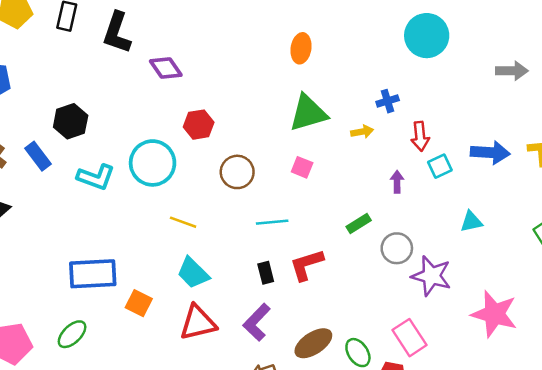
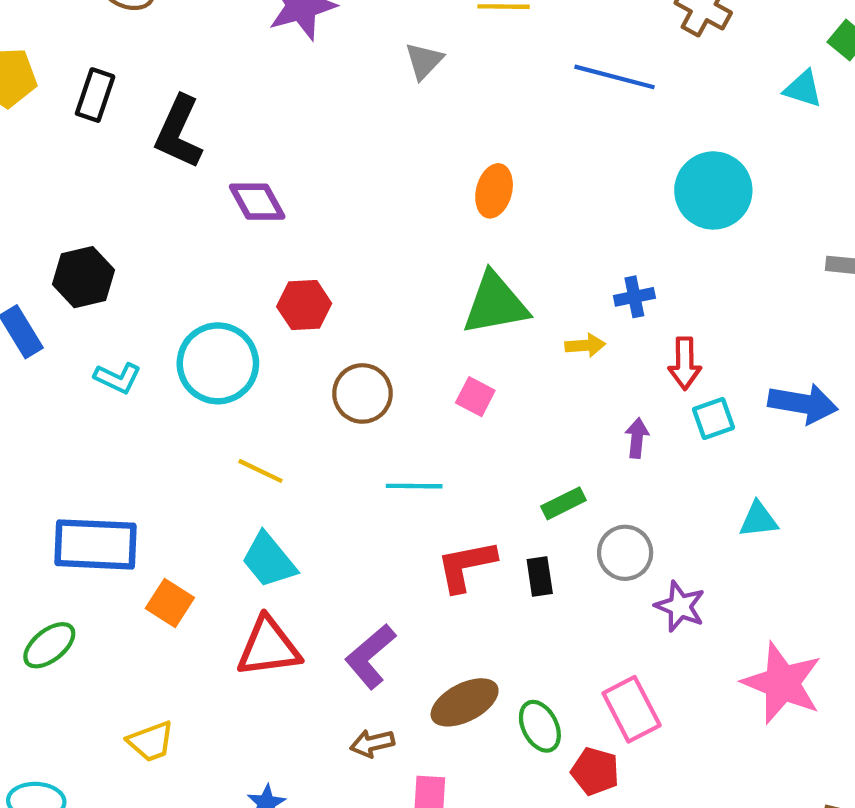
cyan L-shape: (96, 177) -> (118, 378), size x0.7
black rectangle: (266, 273) -> (540, 576), moved
purple star: (431, 276) -> (680, 606), size x0.7

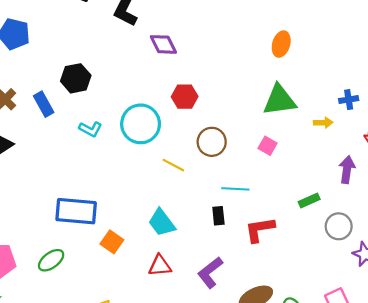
purple arrow: (637, 438) -> (347, 170), size x1.4
yellow line: (260, 471) -> (173, 165), moved
black rectangle: (540, 576) -> (218, 216), moved
red triangle: (269, 647) -> (160, 266), size x0.7

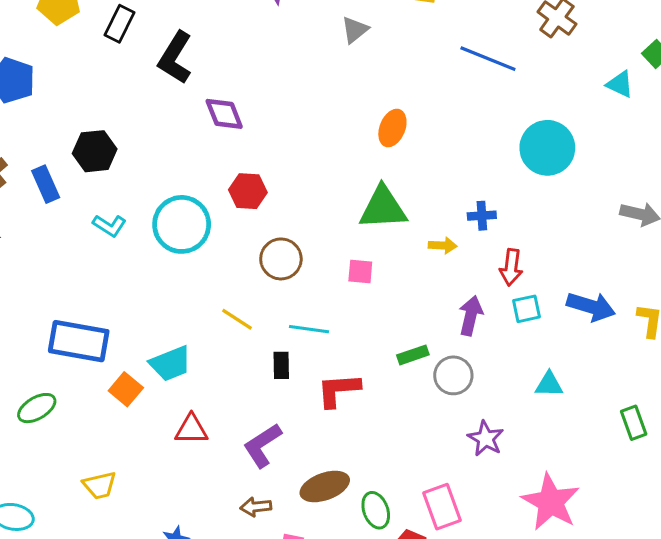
pink square: (268, 146) -> (360, 272), turned -30
yellow line: (173, 165) -> (237, 319), moved
cyan trapezoid: (162, 223) -> (171, 364), moved, turned -80
gray circle: (339, 226) -> (453, 375), moved

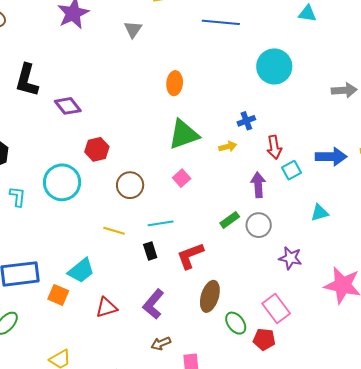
cyan L-shape: (109, 226) -> (18, 197), turned -100
pink square: (360, 272) -> (182, 178), turned -30
brown ellipse: (325, 486) -> (210, 296), moved, turned -36

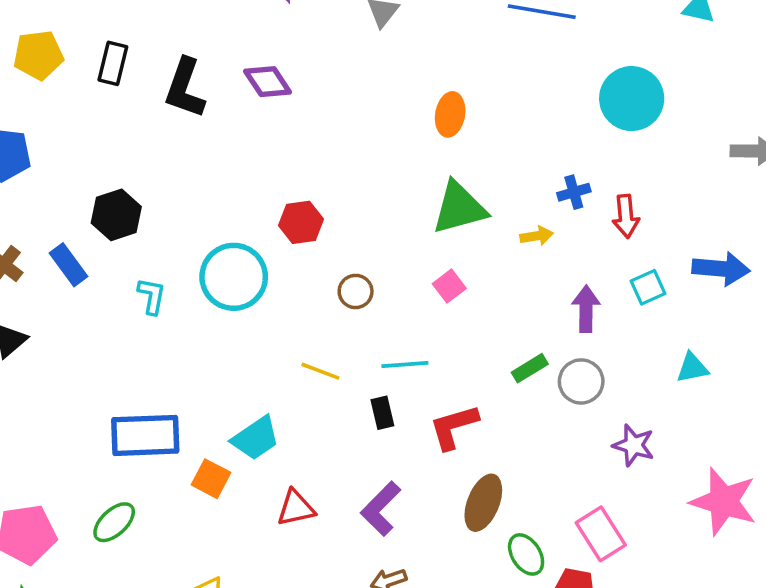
purple diamond: (68, 106) -> (268, 82), moved
red arrow: (274, 147) -> (626, 216), moved
brown circle: (130, 185) -> (356, 291), size x0.7

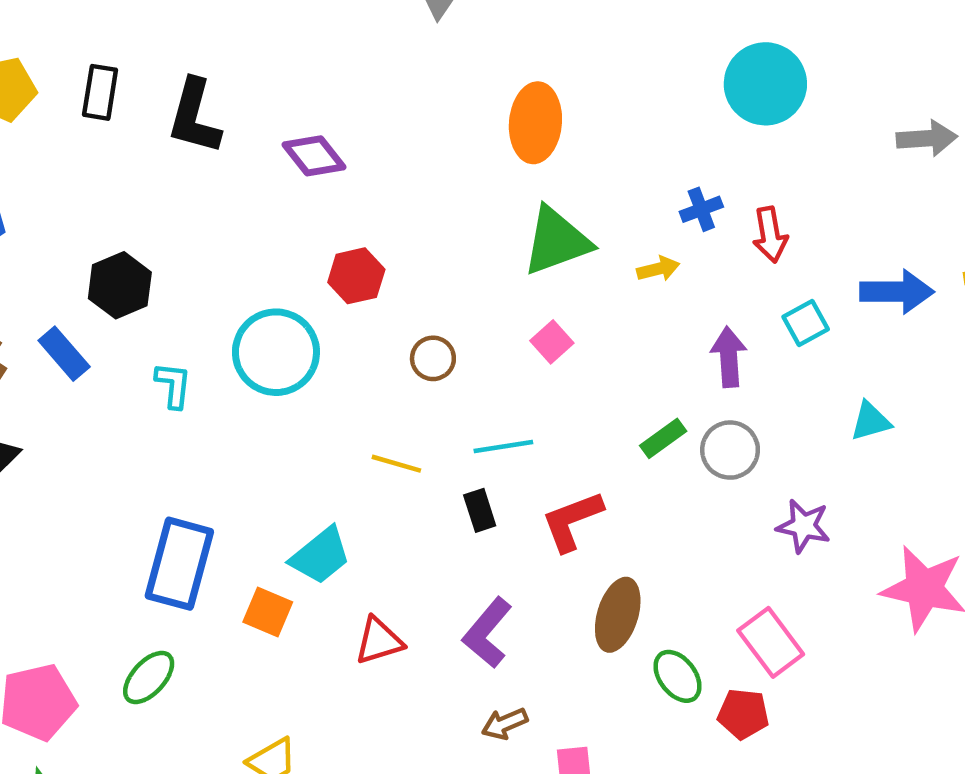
purple diamond: (268, 82) -> (314, 156), moved
orange ellipse: (450, 114) -> (535, 123), size x1.4
blue rectangle: (145, 435) -> (179, 564), turned -68

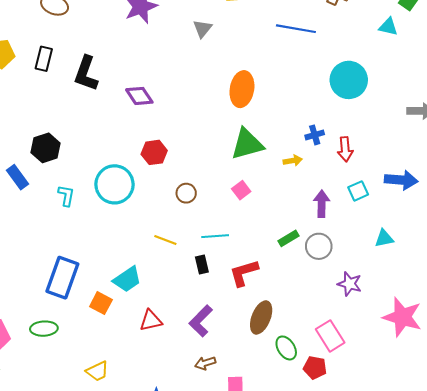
green ellipse: (149, 677) -> (44, 329), turned 40

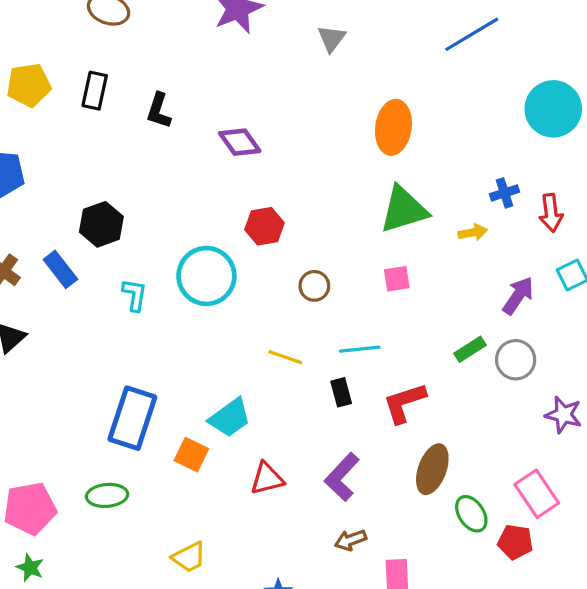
blue line: (296, 29) -> (472, 34), turned -39
black L-shape: (86, 73) -> (159, 111), size x0.7
pink square: (241, 190) -> (397, 279), turned 30
purple arrow: (322, 204) -> (518, 296), turned 35

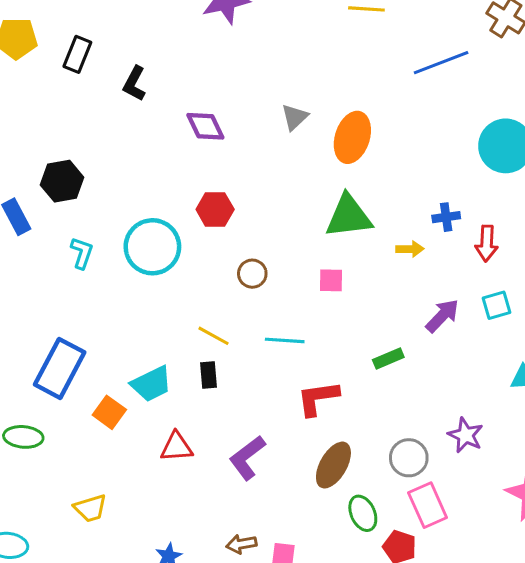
gray triangle: (331, 38) -> (295, 117), moved
gray circle: (516, 360) -> (409, 458), moved
black rectangle: (341, 392) -> (209, 375), moved
brown arrow: (351, 540) -> (241, 544), moved

